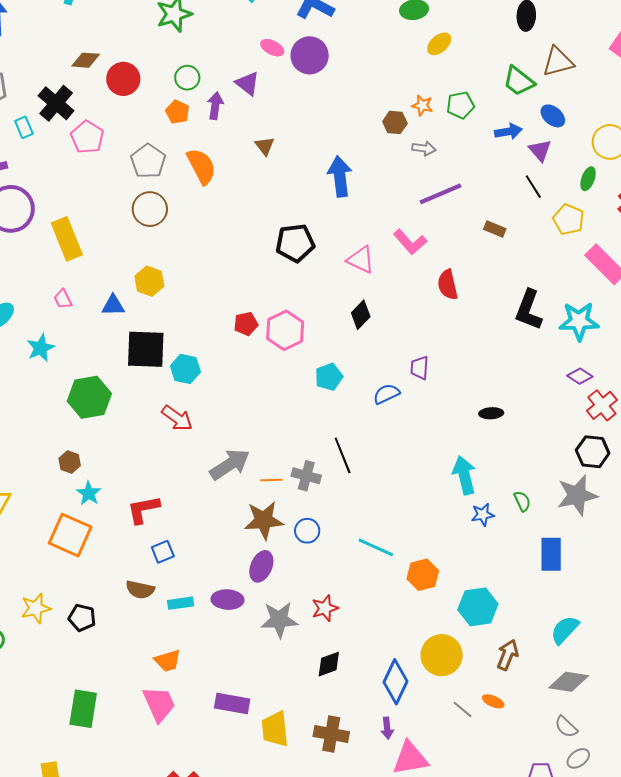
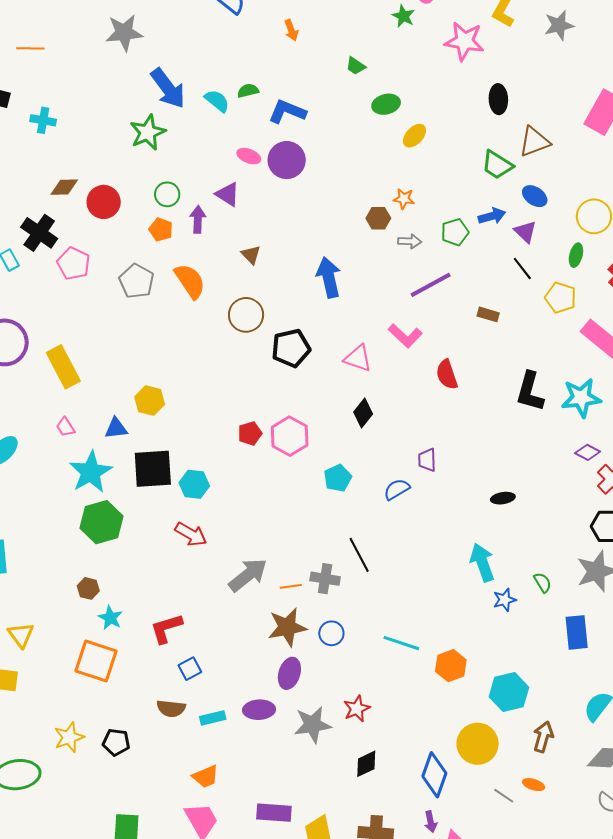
green pentagon: (460, 105) -> (455, 232), moved
brown circle: (150, 209) -> (246, 315), moved
cyan star: (41, 348) -> (91, 472), moved, size x1.5

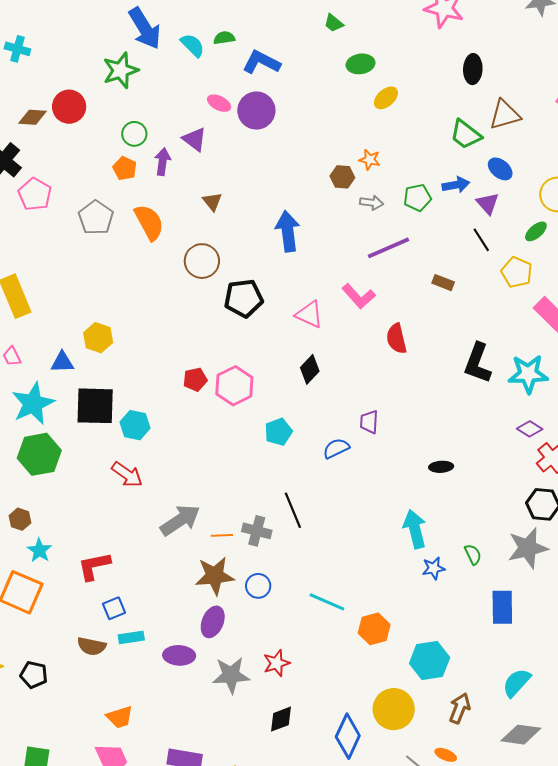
red circle: (104, 202) -> (69, 107), moved
green ellipse: (576, 255) -> (536, 231), turned 30
cyan rectangle: (213, 718) -> (131, 637), moved

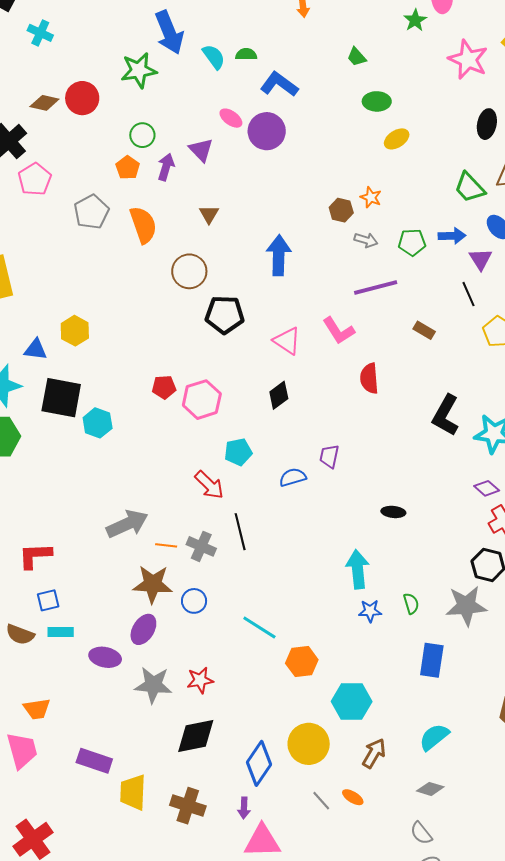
red arrow: (127, 474) -> (209, 485), moved
black diamond: (281, 719) -> (196, 736), size x1.5
gray diamond: (521, 735) -> (430, 789), size x0.7

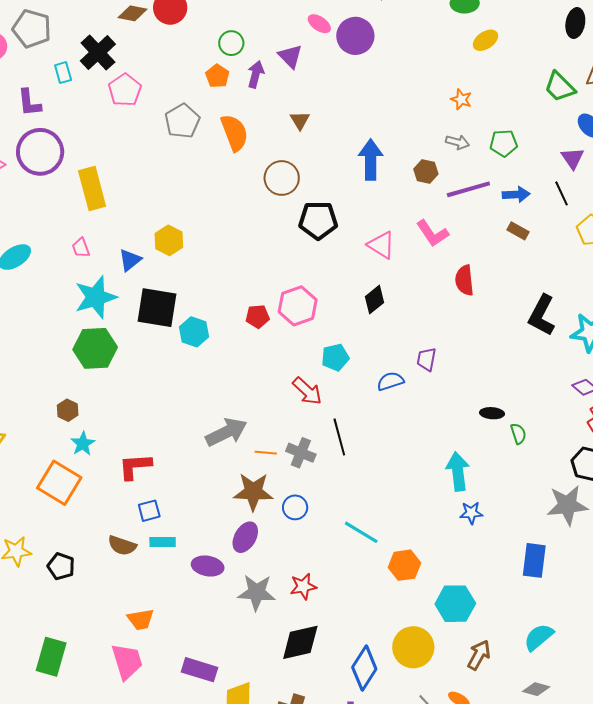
brown hexagon: (341, 210) -> (426, 172), moved
blue arrow: (452, 236) -> (516, 194), moved
blue triangle: (35, 349) -> (130, 260), turned -45
red pentagon: (164, 387) -> (258, 316), moved
green semicircle: (411, 604) -> (518, 434), moved

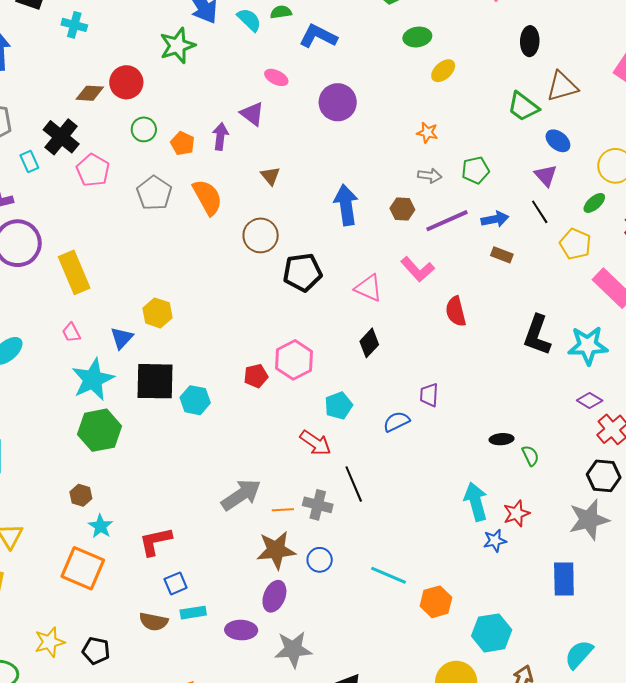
purple circle: (355, 36) -> (338, 102), moved
green circle: (231, 43) -> (144, 129), moved
red star: (303, 586) -> (516, 513), moved

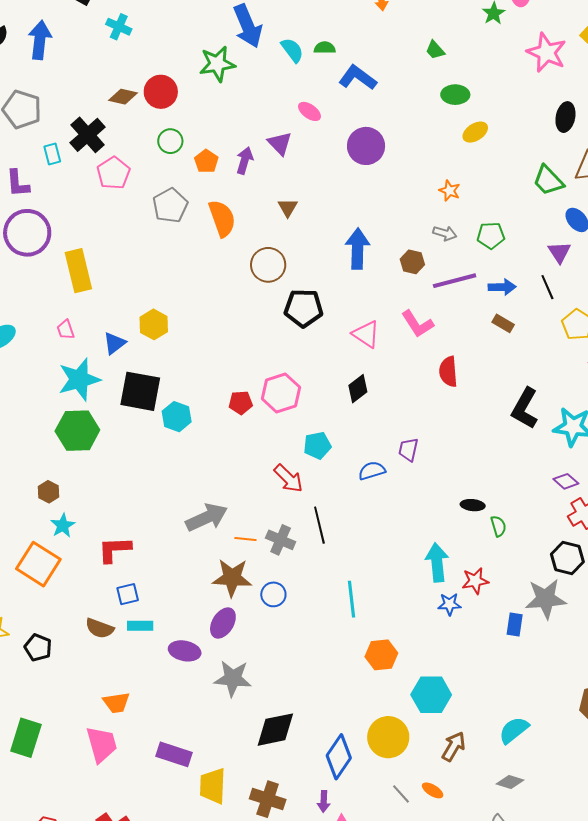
cyan line: (388, 575) -> (351, 599), moved, turned 51
blue rectangle: (564, 579) -> (515, 625), moved, size x0.7

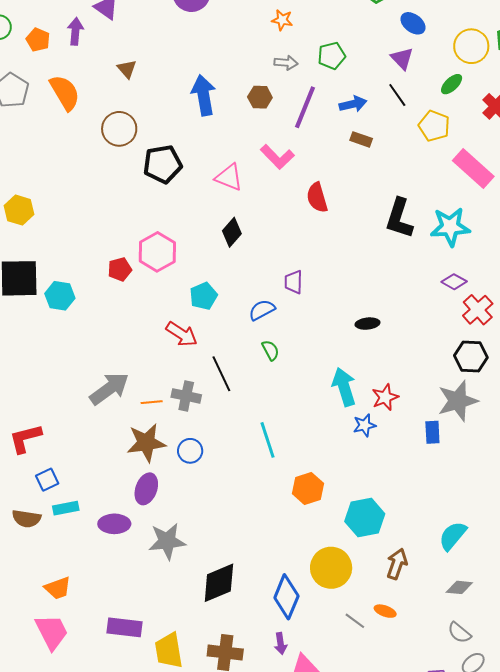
purple line: (455, 281) -> (305, 107), turned -42
green semicircle: (498, 526) -> (270, 350), moved

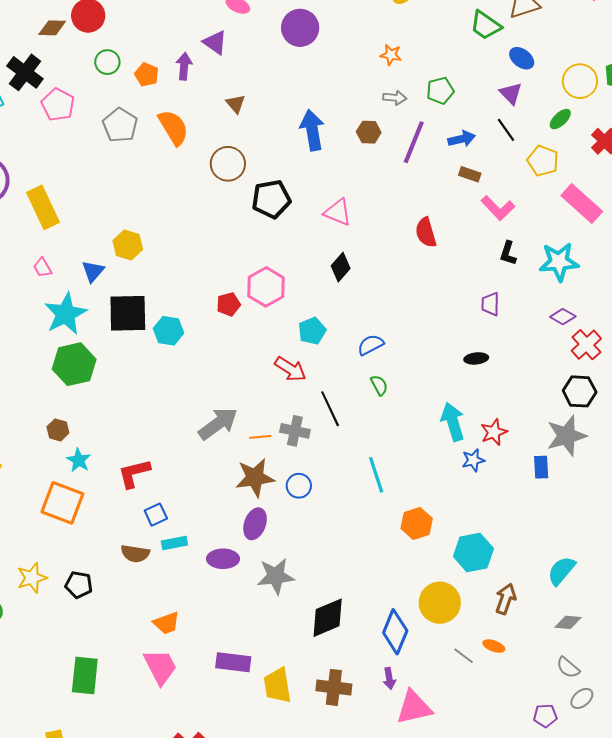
pink L-shape: (277, 157) -> (498, 208), moved
black L-shape: (399, 218) -> (508, 253), size x0.6
purple trapezoid: (294, 282) -> (490, 304), moved

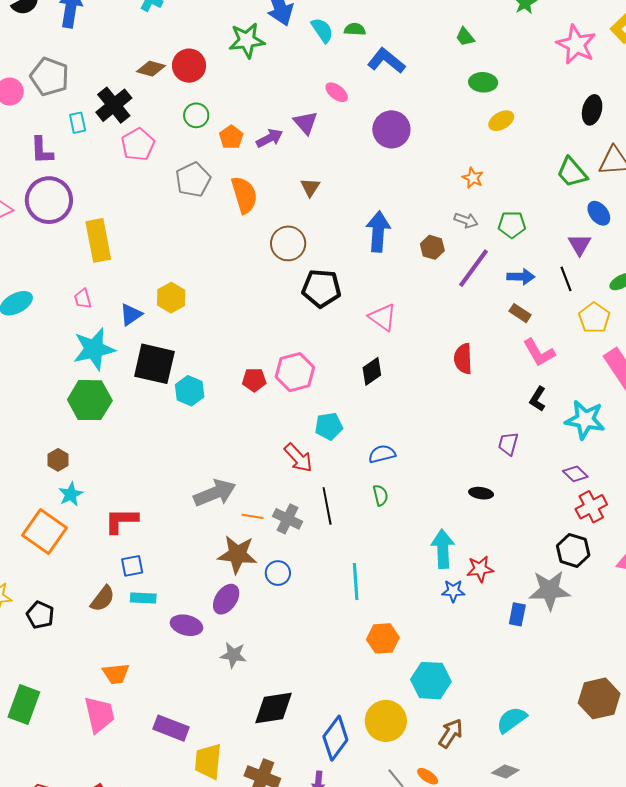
purple arrow: (184, 66) -> (270, 138), turned 44
brown semicircle: (135, 554) -> (103, 599), turned -76
gray star: (276, 576) -> (233, 655), size x0.7

